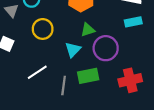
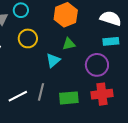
purple circle: (106, 48) -> (97, 65), moved
white line: (37, 72) -> (18, 96), moved
green rectangle: (88, 76) -> (69, 98), moved

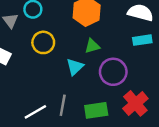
purple circle: (97, 65) -> (113, 72), moved
red cross: (102, 94) -> (135, 103), turned -30

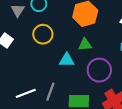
cyan triangle: (75, 67) -> (67, 60), turned 35

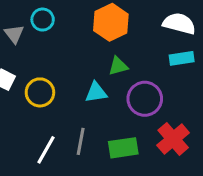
yellow circle: (43, 34) -> (40, 92), moved
white line: (26, 93) -> (46, 150), turned -30

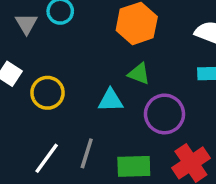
green triangle: (118, 66) -> (139, 74), turned 30

